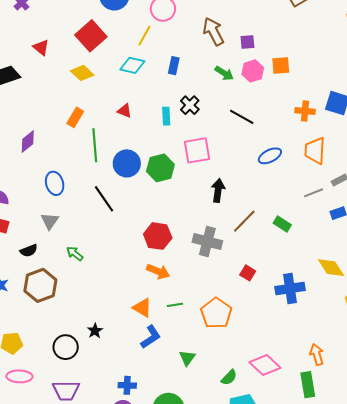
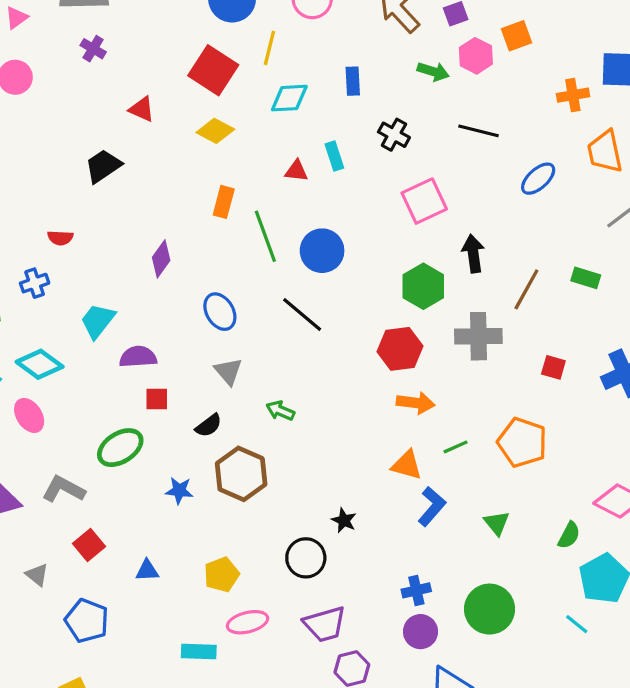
yellow line: (144, 36) -> (269, 48), moved
cyan rectangle: (166, 116) -> (334, 156), moved
green hexagon: (160, 168) -> (423, 286), moved

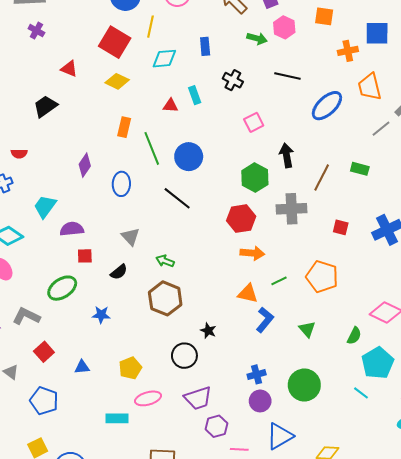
orange square: (516, 36) -> (324, 16), moved, turned 30
blue ellipse: (538, 179) -> (327, 106), size x1.4
pink square: (424, 201) -> (254, 122), size x0.7
blue ellipse: (220, 312) -> (121, 184), moved, turned 35
brown hexagon: (241, 474) -> (165, 298), moved

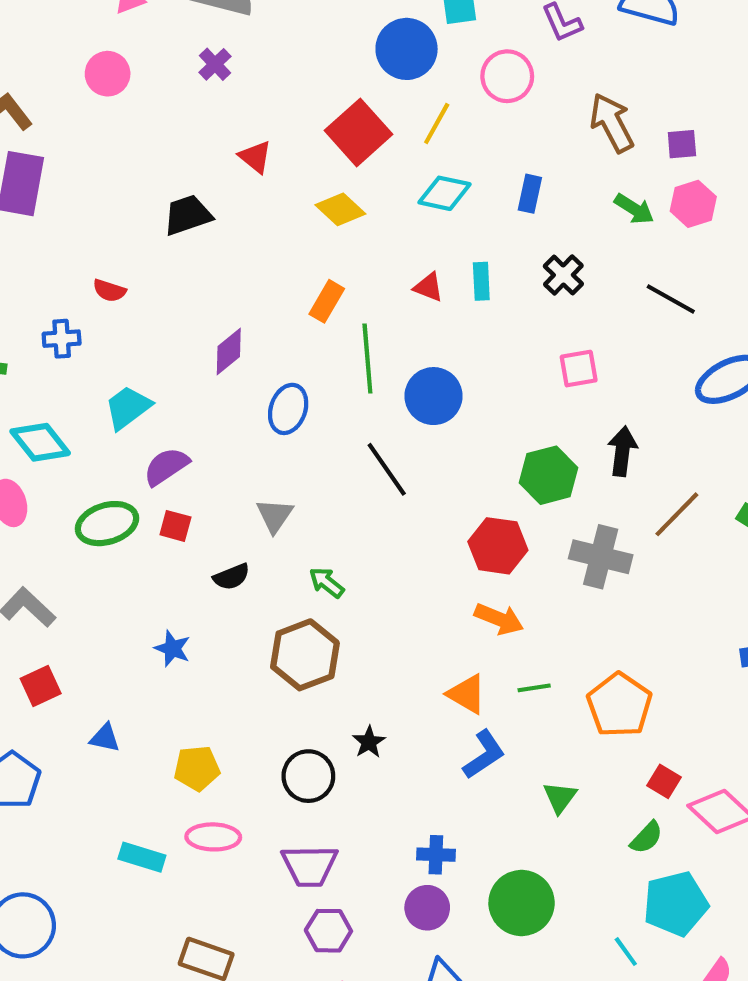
red square: (341, 227) -> (664, 781), moved
purple semicircle: (72, 229) -> (166, 466), turned -45
green ellipse: (62, 288) -> (107, 524), moved

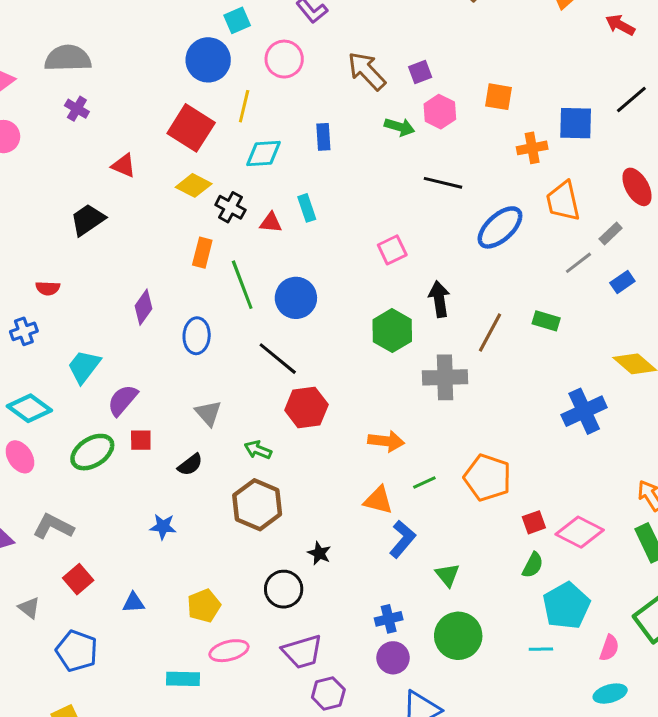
black cross: (563, 275) -> (230, 207), moved
red hexagon: (498, 546) -> (306, 407), moved
red square: (664, 781) -> (534, 522), turned -35
green triangle: (560, 797) -> (447, 575), moved
cyan line: (626, 952) -> (541, 649), turned -40

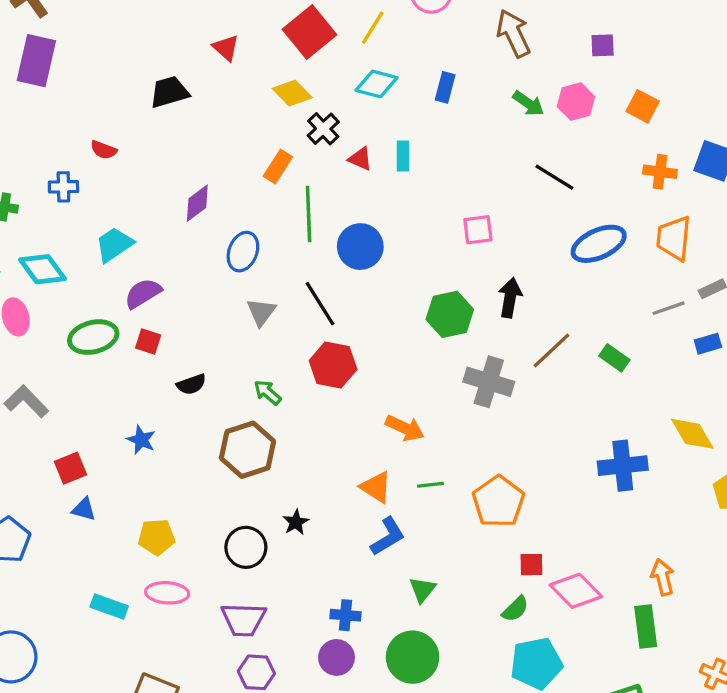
purple square: (420, 72) -> (603, 45), moved
gray triangle: (208, 413) -> (261, 312), moved
red square: (78, 579) -> (71, 468), moved

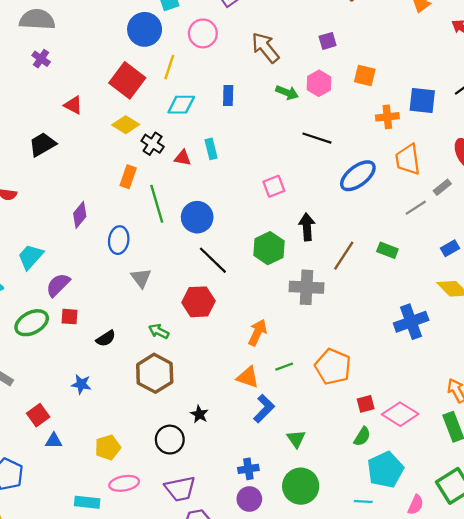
black line: (320, 304) -> (213, 260), moved
blue rectangle: (708, 344) -> (450, 248), moved
orange arrow: (405, 428) -> (257, 332), turned -76

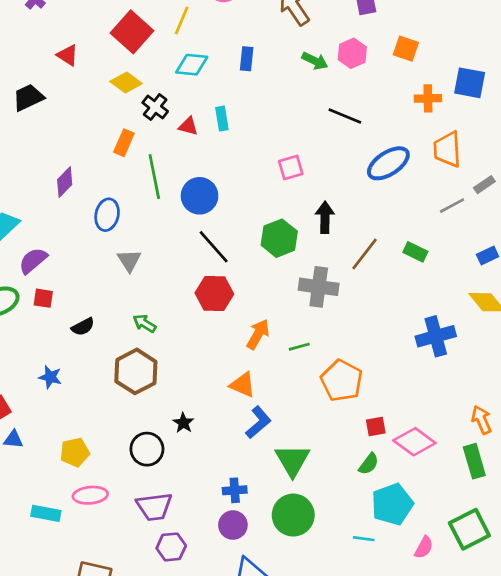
red hexagon: (198, 302) -> (214, 294), moved
green line: (284, 367) -> (299, 347), moved
green triangle: (296, 439) -> (293, 460), size x1.6

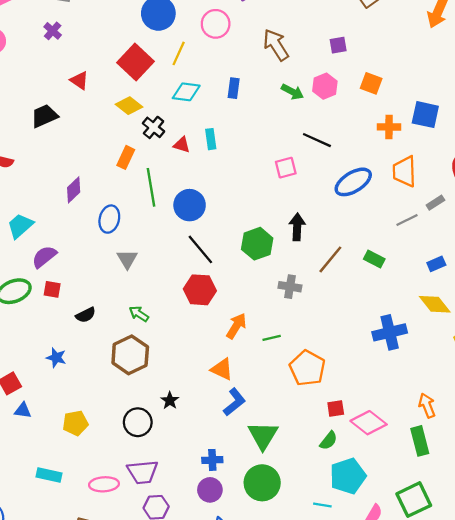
pink square: (291, 167) -> (286, 168), moved
gray cross: (319, 287) -> (290, 287), size x0.7
pink ellipse: (90, 495) -> (104, 484), moved

